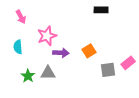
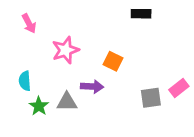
cyan semicircle: (18, 47) -> (25, 81), moved
orange square: (89, 51) -> (113, 61), moved, turned -32
purple arrow: (61, 53) -> (92, 87), moved

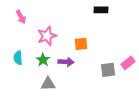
orange square: (113, 61) -> (81, 44), turned -32
gray triangle: (67, 102) -> (48, 84), moved
green star: (39, 106) -> (43, 60), moved

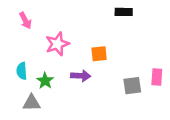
green star: (43, 60) -> (45, 81), moved
pink rectangle: (128, 63) -> (157, 77), turned -48
gray triangle: (48, 84) -> (32, 103), moved

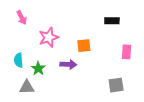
black rectangle: (124, 12) -> (112, 21), moved
pink rectangle: (157, 77) -> (126, 52), moved
gray square: (132, 86) -> (116, 85), moved

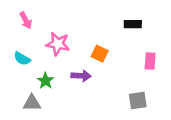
pink star: (49, 37) -> (58, 44), turned 30
orange square: (84, 46) -> (100, 54), turned 32
cyan semicircle: (19, 60) -> (22, 59), moved, turned -56

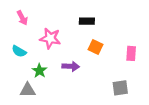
black rectangle: (133, 24) -> (87, 21), moved
orange square: (100, 54) -> (95, 47), moved

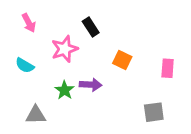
black rectangle: (87, 21) -> (91, 27), moved, turned 56
pink star: (50, 38) -> (65, 49), turned -30
green star: (39, 71) -> (65, 90), moved

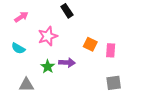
pink arrow: (29, 23) -> (21, 17), turned -96
black rectangle: (91, 27) -> (67, 11), moved
pink rectangle: (168, 68) -> (111, 50), moved

